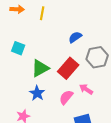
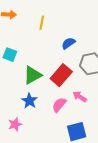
yellow line: (42, 13) -> (42, 23), moved

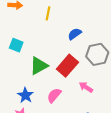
blue star: (29, 101) -> (25, 95), moved
pink semicircle: (59, 105) -> (54, 95), moved

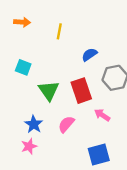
green triangle: (39, 66) -> (49, 91), turned -36
red rectangle: (67, 66) -> (81, 91), turned -60

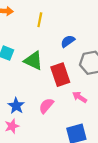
green triangle: (49, 91) -> (33, 61), moved, turned -30

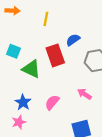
green triangle: (33, 61) -> (31, 69), moved
red rectangle: (60, 75) -> (55, 55), moved

